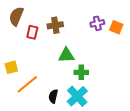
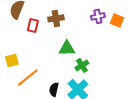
green cross: (81, 72) -> (82, 65), turned -32

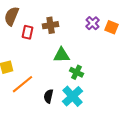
purple cross: (98, 16) -> (93, 23), turned -32
green cross: (82, 65) -> (77, 72), turned -32

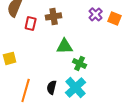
orange line: (23, 84) -> (26, 90), moved, turned -35

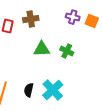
purple cross: (96, 14) -> (73, 17), turned -32
green cross: (80, 63) -> (67, 51), moved

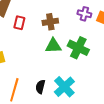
brown cross: (31, 19) -> (50, 22), moved
green cross: (67, 51) -> (78, 48), size x1.5

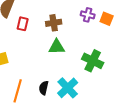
green cross: (78, 48) -> (93, 61), moved

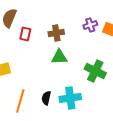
purple cross: (88, 15) -> (90, 25), turned -32
cyan cross: (68, 88) -> (70, 98), turned 35

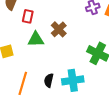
brown cross: (56, 33) -> (59, 29), moved, turned -35
green triangle: (59, 57) -> (36, 39), moved

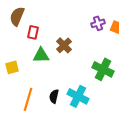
cyan cross: (73, 80) -> (78, 96), turned 35

